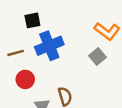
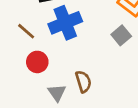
brown line: (16, 53) -> (26, 31), turned 56

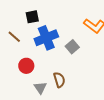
brown line: (26, 31) -> (14, 37), moved
gray square: (121, 35) -> (72, 47), moved

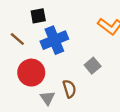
gray square: (72, 47) -> (93, 66), moved
red circle: (26, 66) -> (31, 73), size x1.5

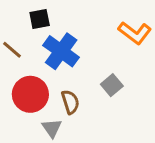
blue cross: (54, 40) -> (61, 51), turned -32
brown semicircle: (69, 89) -> (70, 102), moved

